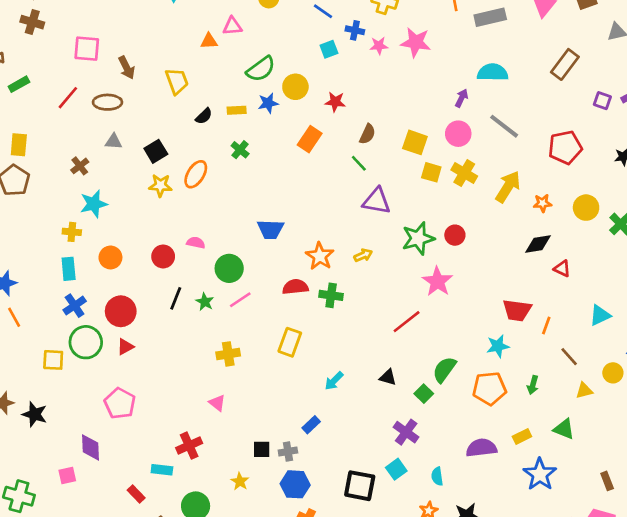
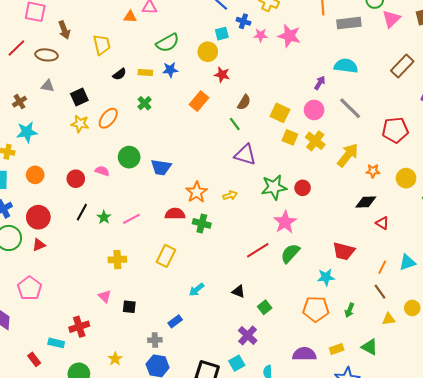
yellow circle: (295, 87) -> (208, 52), moved
green circle: (229, 268) -> (129, 157), moved
orange line: (546, 325) -> (382, 267), moved
green semicircle: (444, 370) -> (290, 253), moved
black square: (262, 449) -> (129, 307), moved

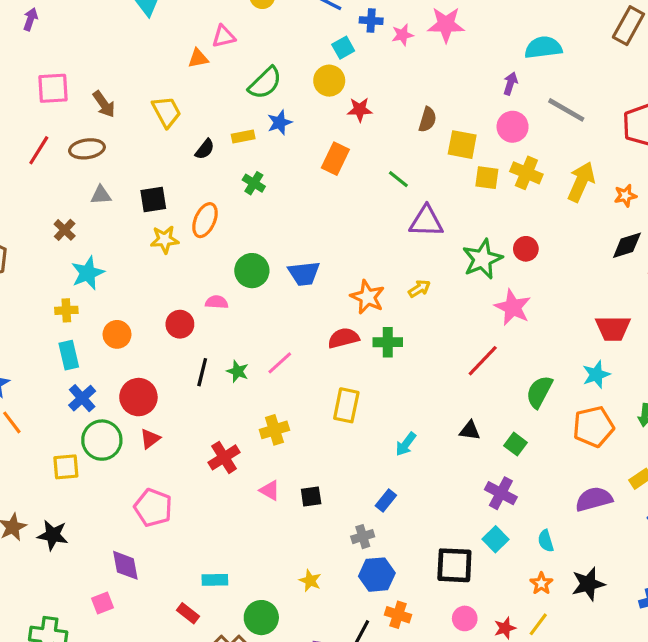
black square: (79, 97) -> (153, 199), turned 30
brown semicircle: (244, 102) -> (427, 120), moved
green semicircle: (290, 253) -> (539, 392), moved
red cross: (79, 327) -> (224, 457), moved

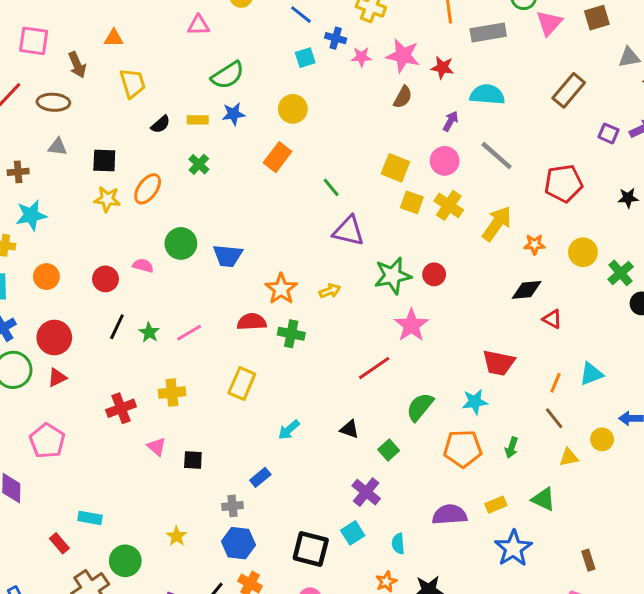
orange triangle: (198, 58) -> (114, 38), moved
yellow circle: (329, 81) -> (293, 109), moved
red star: (360, 110) -> (442, 68), moved
brown semicircle: (427, 120) -> (403, 97), moved
brown cross: (65, 230) -> (18, 172), turned 30

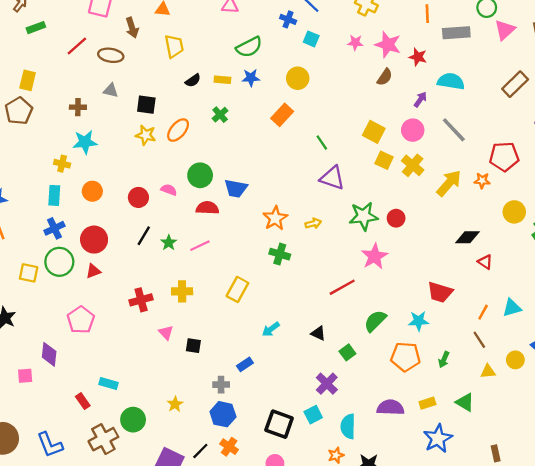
blue cross: (336, 38) -> (288, 19), moved
cyan square: (305, 58) -> (311, 39), turned 35
orange star: (534, 244) -> (482, 181), moved
red semicircle: (252, 322) -> (207, 208), moved
cyan semicircle: (398, 544) -> (348, 426), size x1.5

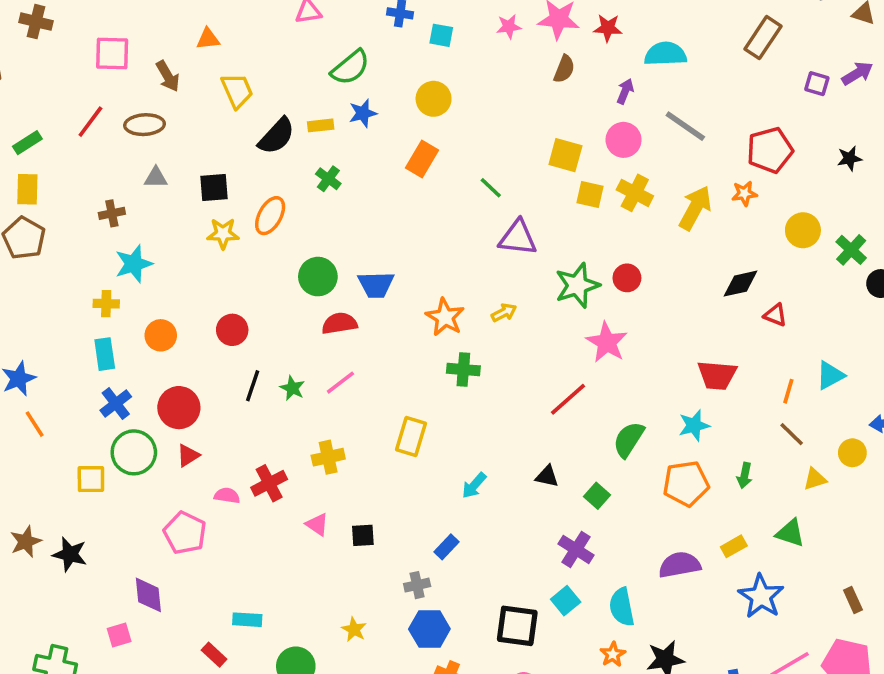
green rectangle: (36, 28) -> (27, 143), moved
black semicircle: (193, 80) -> (277, 136), size x1.6
pink semicircle: (169, 190) -> (227, 496), moved

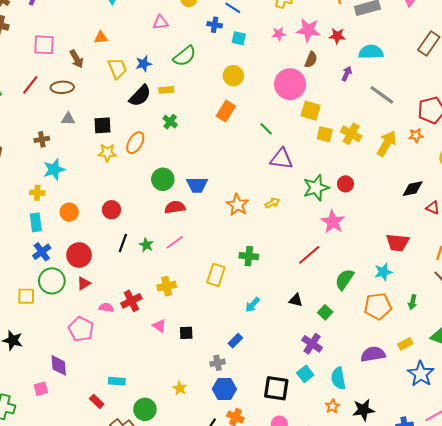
blue star: (363, 113) -> (144, 64), moved
pink circle: (624, 140) -> (290, 84), moved, size x1.5
green cross: (463, 370) -> (249, 256), moved

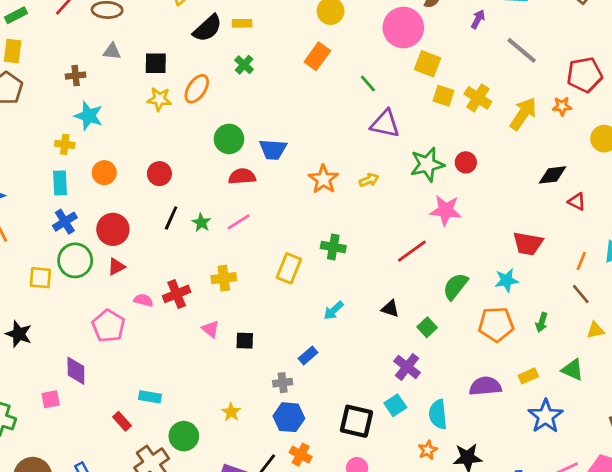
cyan star: (54, 169) -> (89, 116), turned 30
pink star: (333, 222) -> (446, 210), turned -30

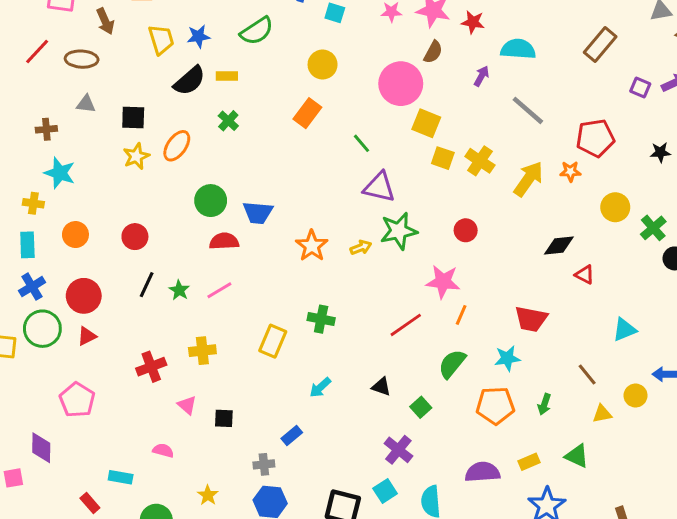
yellow star: (159, 99) -> (136, 156), turned -30
green star: (427, 164) -> (399, 231), moved
orange line: (581, 261) -> (461, 315), moved
pink semicircle: (143, 300) -> (163, 450), moved

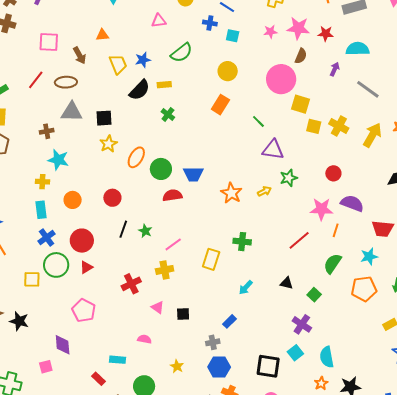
gray triangle: (86, 104) -> (72, 112), size x1.6
orange ellipse: (177, 146) -> (136, 157), moved
green star: (399, 231) -> (289, 178), size x0.7
pink line: (219, 290) -> (173, 244), moved
purple semicircle: (482, 472) -> (352, 203), moved, turned 30

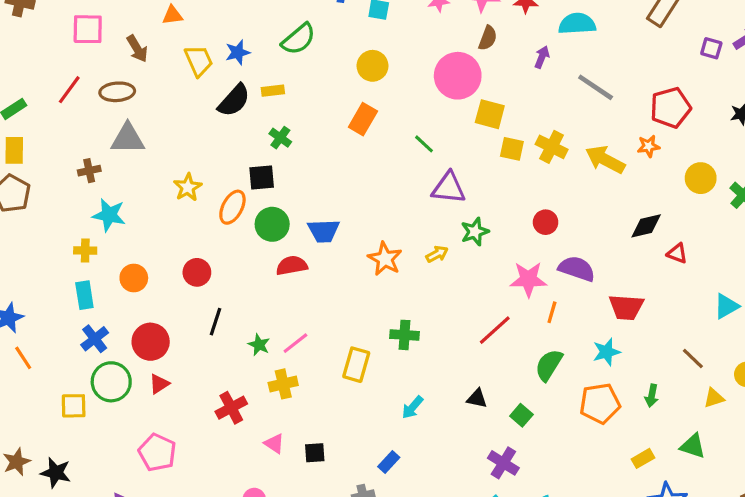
black square: (104, 118) -> (262, 178), moved
yellow arrow: (372, 135) -> (605, 160), turned -90
green star: (145, 231) -> (259, 345), moved

